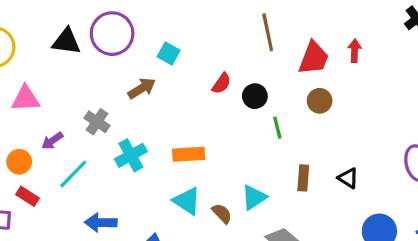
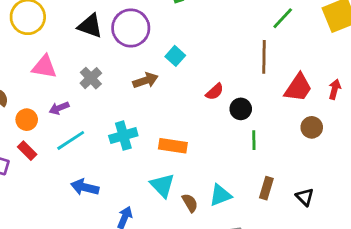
brown circle: (320, 101) -> (312, 127), moved
gray cross: (97, 122) -> (91, 78), moved

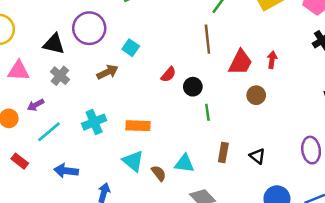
black triangle: (90, 26) -> (54, 44), moved
red rectangle: (27, 151) -> (20, 161), moved
cyan triangle: (220, 195) -> (184, 163), turned 35

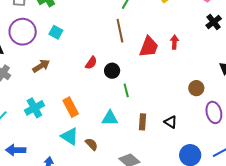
cyan square: (131, 48) -> (56, 32), moved
brown circle: (256, 95) -> (196, 88), moved
orange rectangle: (138, 126) -> (71, 107), turned 66
cyan triangle: (184, 163) -> (110, 118), moved

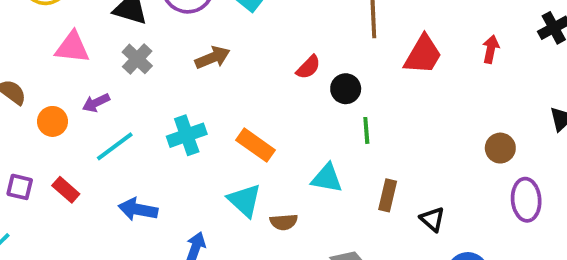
red arrow: (174, 42) -> (491, 49), moved
orange rectangle: (71, 107) -> (256, 145), turned -36
black triangle: (171, 122) -> (432, 219), moved
brown semicircle: (92, 144) -> (284, 222), turned 120

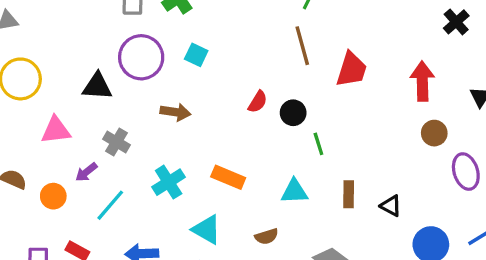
red arrow: (491, 49) -> (422, 81), moved, size x1.6
brown arrow: (213, 58) -> (175, 112), turned 44
gray cross: (137, 59) -> (117, 142), moved
cyan triangle: (245, 200) -> (207, 230), moved

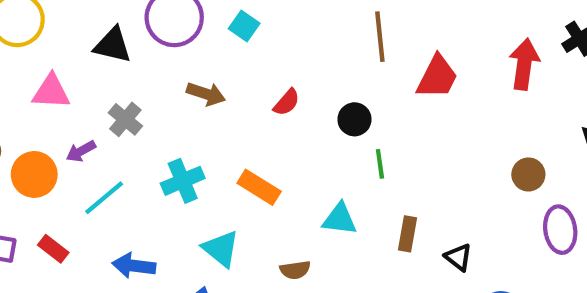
red arrow: (422, 81) -> (524, 64), moved
red semicircle: (258, 102) -> (287, 102), moved
orange circle: (53, 196) -> (34, 174), size x1.4

